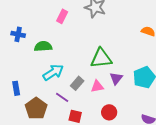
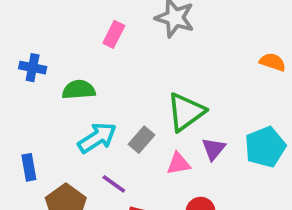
green triangle: (101, 58) -> (186, 112), turned -30
gray rectangle: (77, 83) -> (141, 140), moved

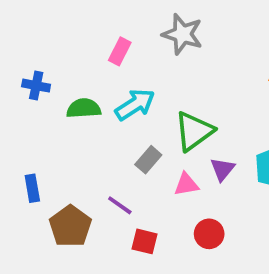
cyan arrow: (97, 138) -> (135, 105), moved

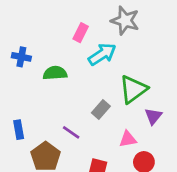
cyan arrow: (135, 105) -> (102, 54), moved
pink triangle: (186, 184) -> (128, 139), moved
purple line: (120, 205) -> (71, 132), moved

